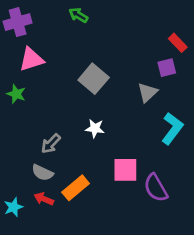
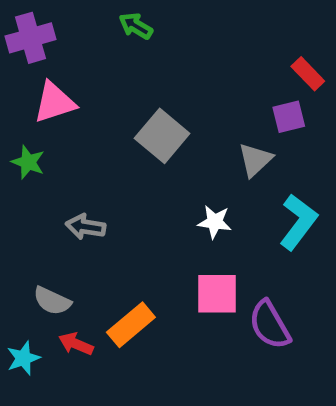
white star: (95, 128) -> (215, 222), moved
gray arrow: (51, 144) -> (86, 227), moved, turned 55
gray semicircle: (42, 173) -> (52, 301), moved

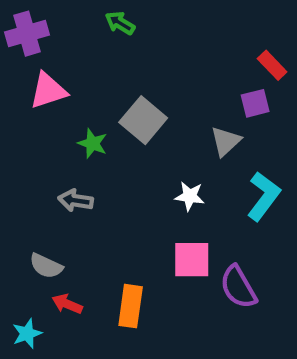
green star: (28, 162) -> (93, 143), moved
orange rectangle: (131, 325) -> (131, 306), moved, turned -42
cyan star: (23, 358) -> (27, 334), moved

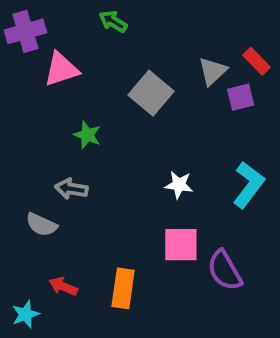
pink triangle: (48, 91) -> (61, 69), moved
gray square: (143, 120) -> (151, 93), moved
gray triangle: (226, 141) -> (213, 71), moved
gray semicircle: (46, 266) -> (41, 225), moved

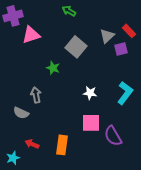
green arrow: (113, 21) -> (69, 11), moved
green star: (87, 135) -> (53, 68), moved
gray arrow: (71, 189) -> (36, 95), turned 70

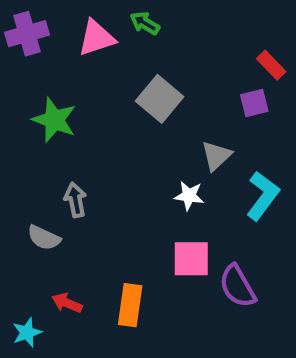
pink triangle: (31, 35) -> (96, 38), moved
gray triangle: (107, 36) -> (216, 156), moved
green star: (53, 68) -> (54, 120), moved, size x1.5

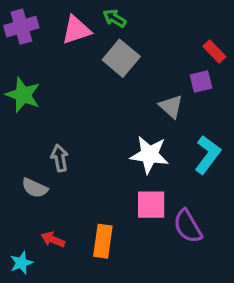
gray square: (160, 99) -> (121, 58), moved
green star: (54, 120) -> (23, 95), moved
gray triangle: (216, 156) -> (171, 106), moved, turned -35
white star: (189, 196) -> (149, 155), size x1.6

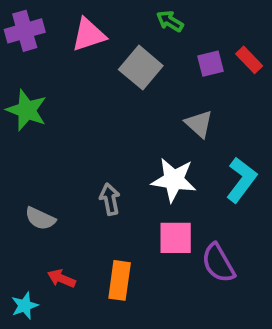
green arrow: (115, 18) -> (170, 21), moved
purple square: (201, 81) -> (211, 64), moved
gray arrow: (60, 158) -> (110, 199), moved

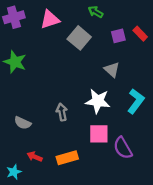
orange rectangle: (120, 280) -> (67, 158), turned 66

